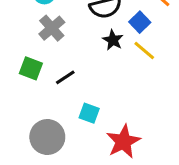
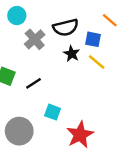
blue square: (140, 22) -> (93, 39), turned -35
gray cross: (52, 28) -> (35, 39), moved

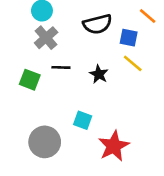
gray cross: (35, 39) -> (46, 38), moved
black star: (72, 54) -> (99, 74), moved
black line: (33, 83) -> (61, 67), moved, turned 35

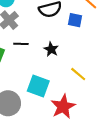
yellow line: (133, 63) -> (78, 74), moved
cyan square: (83, 120) -> (38, 86), size x1.5

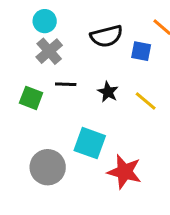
yellow line: (78, 74) -> (146, 101), moved
red star: (63, 106) -> (124, 172), turned -30

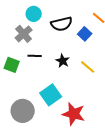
cyan circle: (45, 21) -> (34, 14), moved
blue square: (141, 51) -> (85, 34), turned 32
cyan square: (90, 143) -> (51, 95), turned 35

